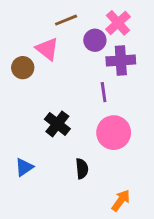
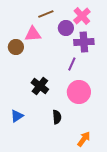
pink triangle: (47, 49) -> (33, 34), turned -42
purple line: (104, 92) -> (72, 64), turned 32

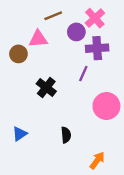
black cross: (40, 86) -> (46, 88), moved
pink circle: (79, 92) -> (106, 106), moved

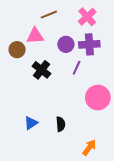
purple circle: (76, 32) -> (66, 44), moved
black cross: (46, 88) -> (41, 70), moved
blue triangle: (20, 134) -> (31, 123), moved

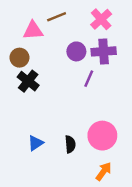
pink triangle: (35, 36) -> (33, 30), moved
black cross: (41, 70) -> (28, 81), moved
pink circle: (98, 98) -> (102, 136), moved

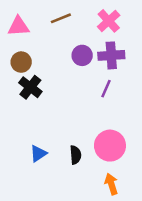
pink triangle: (33, 30) -> (18, 26), moved
purple line: (89, 79) -> (106, 89), moved
orange arrow: (104, 171) -> (111, 184), turned -54

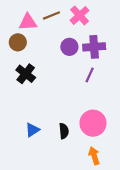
pink cross: (109, 21) -> (80, 15), moved
pink triangle: (18, 26) -> (28, 22), moved
brown circle: (21, 62) -> (18, 42), moved

